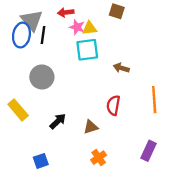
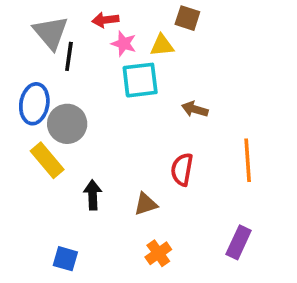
yellow triangle: (90, 28) -> (162, 45), moved
blue ellipse: (21, 35) -> (34, 104), moved
yellow rectangle: (18, 110) -> (47, 160), moved
black arrow: (58, 121) -> (93, 195), turned -48
blue square: (41, 161) -> (65, 259), turned 35

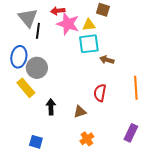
pink star: (124, 44) -> (68, 24), size x1.6
cyan square: (140, 80) -> (89, 44), moved

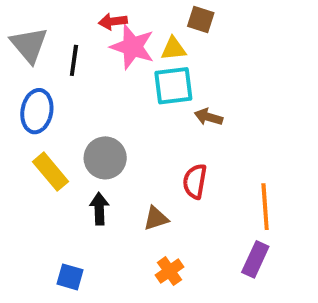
gray triangle: (28, 18) -> (29, 45), moved
gray circle: (37, 68) -> (105, 158), moved
orange line: (136, 88) -> (265, 207), moved

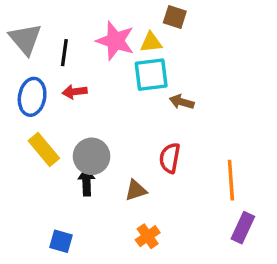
red arrow: (113, 21) -> (75, 92), moved
gray circle: (105, 158) -> (92, 156), moved
purple rectangle: (255, 259) -> (243, 228), moved

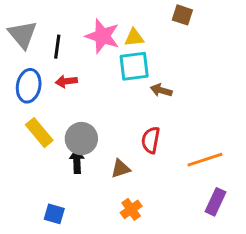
brown square: (175, 17) -> (182, 15), moved
orange line: (231, 180) -> (205, 160), turned 76

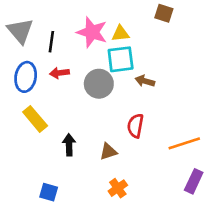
gray circle: (81, 139) -> (99, 84), moved

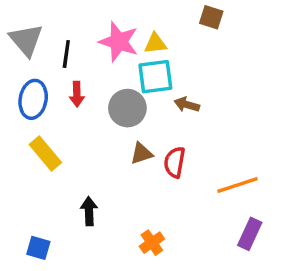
red arrow: (59, 73) -> (77, 94), turned -84
black arrow: (69, 145) -> (89, 211), moved
brown triangle: (108, 152) -> (141, 153), moved
blue square: (49, 192) -> (38, 248), moved

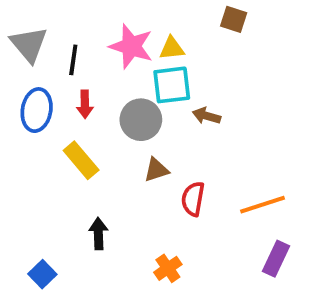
yellow rectangle: (45, 153) -> (81, 160), moved
red semicircle: (175, 162) -> (193, 199), moved
blue square: (38, 248) -> (42, 274), turned 30

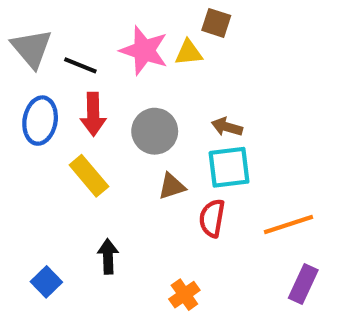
brown square: (234, 19) -> (216, 23), moved
black line: (73, 60) -> (80, 65), turned -76
cyan square: (172, 85) -> (229, 167), moved
red arrow: (85, 104) -> (93, 114), size x1.4
blue square: (42, 274) -> (46, 282), moved

